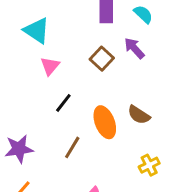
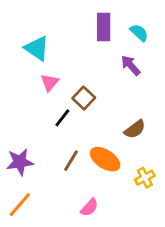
brown square: (102, 59) -> (84, 98), moved
brown semicircle: (139, 115) -> (135, 129), turned -70
orange ellipse: (105, 122) -> (105, 159), moved, turned -36

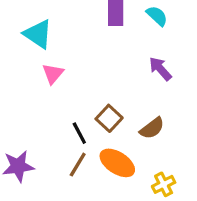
purple arrow: (131, 65) -> (160, 69), moved
brown square: (84, 98) -> (109, 118), moved
black line: (62, 118) -> (79, 133), moved, turned -66

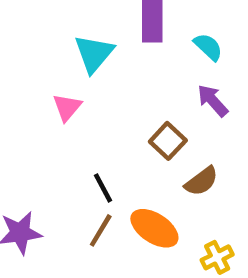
cyan semicircle: (157, 16) -> (208, 47), moved
cyan triangle: (38, 34) -> (94, 54), moved, turned 36
brown square: (109, 118) -> (168, 141), moved

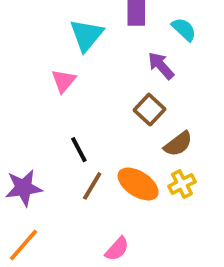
purple arrow: (213, 101) -> (161, 66), moved
black line: (103, 188) -> (79, 150), moved
yellow cross: (217, 257) -> (182, 184), moved

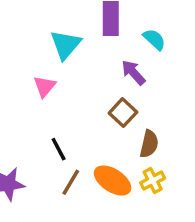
brown semicircle: (178, 144) -> (149, 144), turned -40

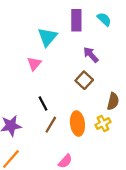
cyan semicircle: (154, 39) -> (104, 19), moved
brown semicircle: (149, 144) -> (113, 101), moved
orange ellipse: (113, 180) -> (77, 124), turned 50

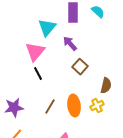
purple arrow: (91, 55) -> (70, 44), moved
pink triangle: (34, 64) -> (35, 52), size x1.5
black line: (43, 104) -> (38, 74), moved

